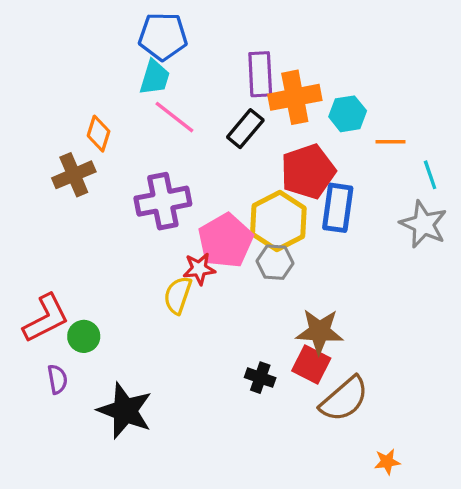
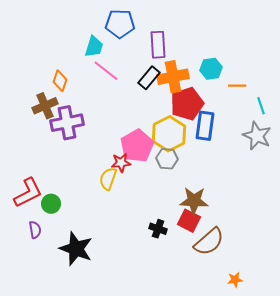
blue pentagon: (163, 36) -> (120, 24), moved
orange cross: (295, 97) -> (173, 77), moved
purple cross: (163, 201) -> (67, 123), moved

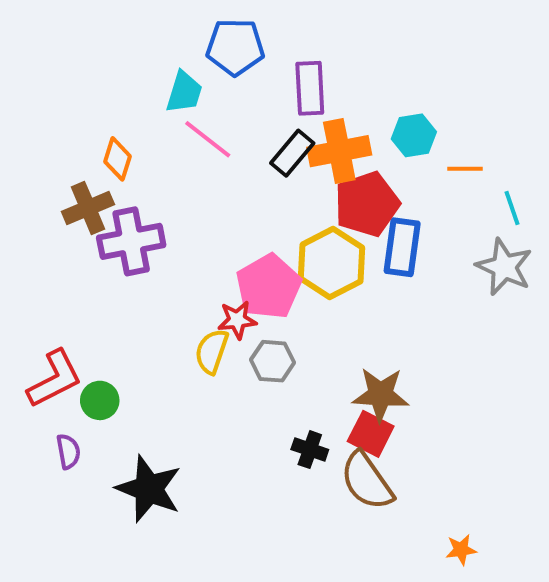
gray hexagon: (167, 159) -> (273, 361), moved
brown semicircle: (209, 242) -> (367, 481), moved, turned 96

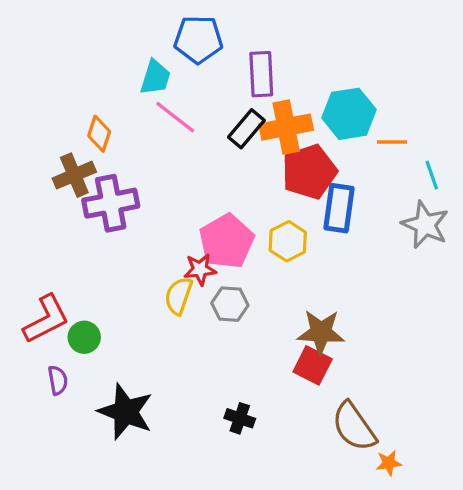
cyan hexagon: (414, 135) -> (349, 114), size x1.4
yellow hexagon: (331, 263) -> (288, 241), moved, size x0.7
black cross: (310, 450) -> (240, 418), moved
brown semicircle: (367, 481) -> (354, 427), moved

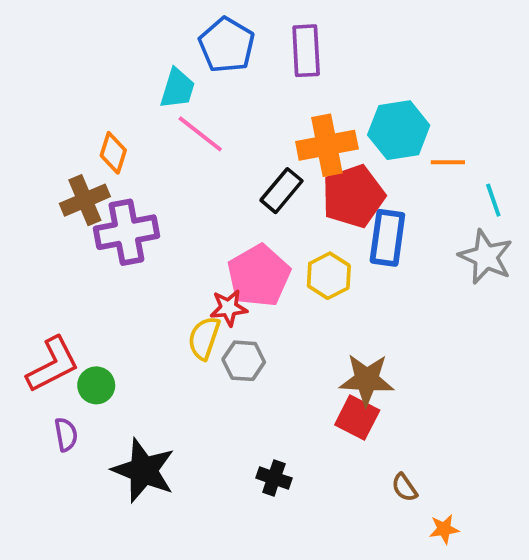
blue pentagon: (198, 39) -> (227, 45), turned 30
purple rectangle: (261, 74) -> (306, 51), moved
black rectangle: (246, 129) -> (282, 191), moved
gray hexagon: (230, 304) -> (244, 361), moved
brown semicircle: (354, 427) -> (404, 487), size x0.5

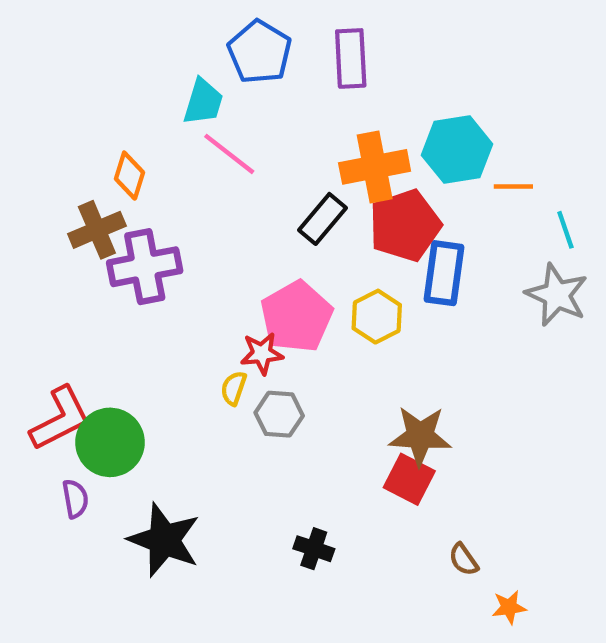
yellow semicircle: (204, 338) -> (234, 388), size x0.7
green circle: (96, 385) -> (110, 442), size x1.6

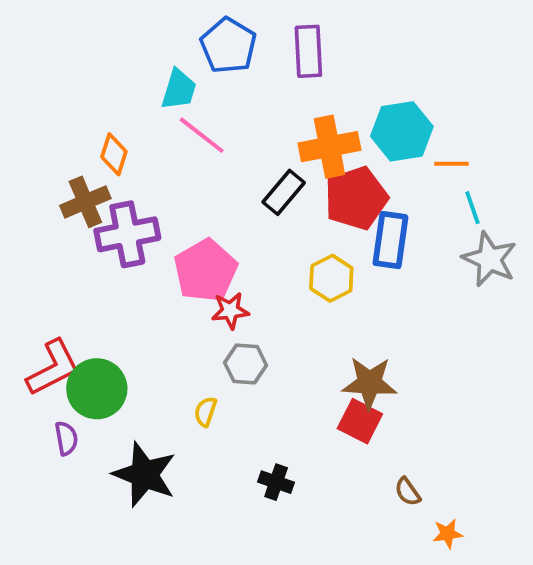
cyan line: (565, 230) -> (472, 208), moved
pink pentagon: (296, 317) -> (205, 271), moved
yellow semicircle: (234, 388) -> (205, 412), moved

